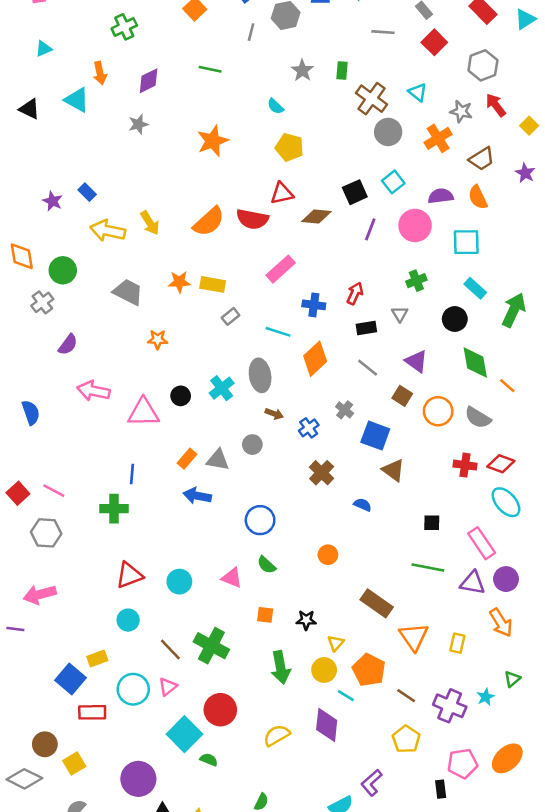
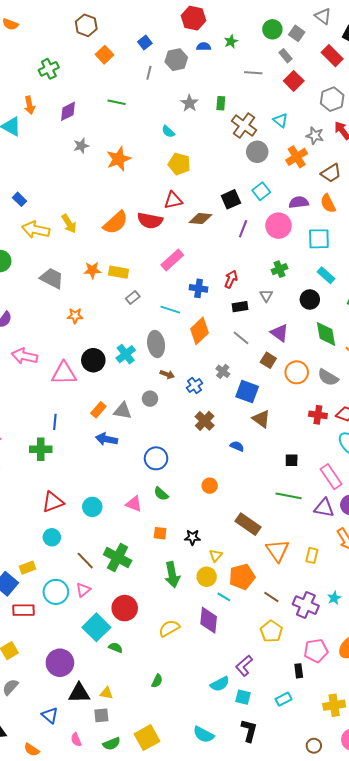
gray star: (138, 124) -> (81, 146), moved
black circle: (181, 396) -> (93, 360), size x1.5
orange pentagon: (369, 670) -> (242, 577), turned 30

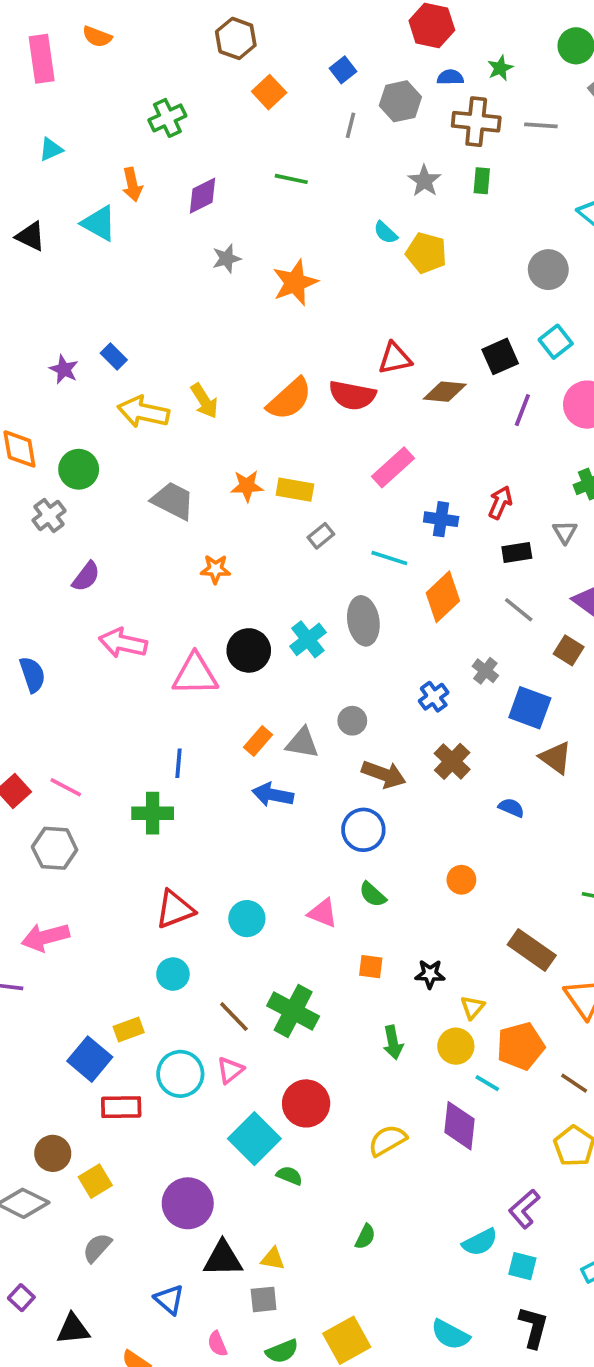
brown cross: (244, 125) -> (476, 122), moved, turned -30
yellow pentagon: (179, 164) -> (426, 253), moved
brown arrow: (167, 374) -> (384, 774), moved, size x1.6
green arrow: (172, 575) -> (393, 1042), size x0.7

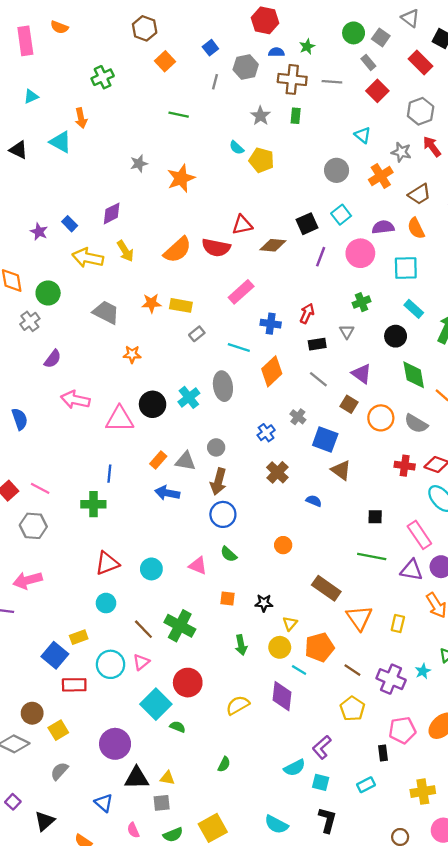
purple diamond: (203, 196) -> (112, 213), moved
brown arrow: (384, 774) -> (218, 482), moved, turned 85
black triangle: (73, 1329) -> (45, 821), turned -35

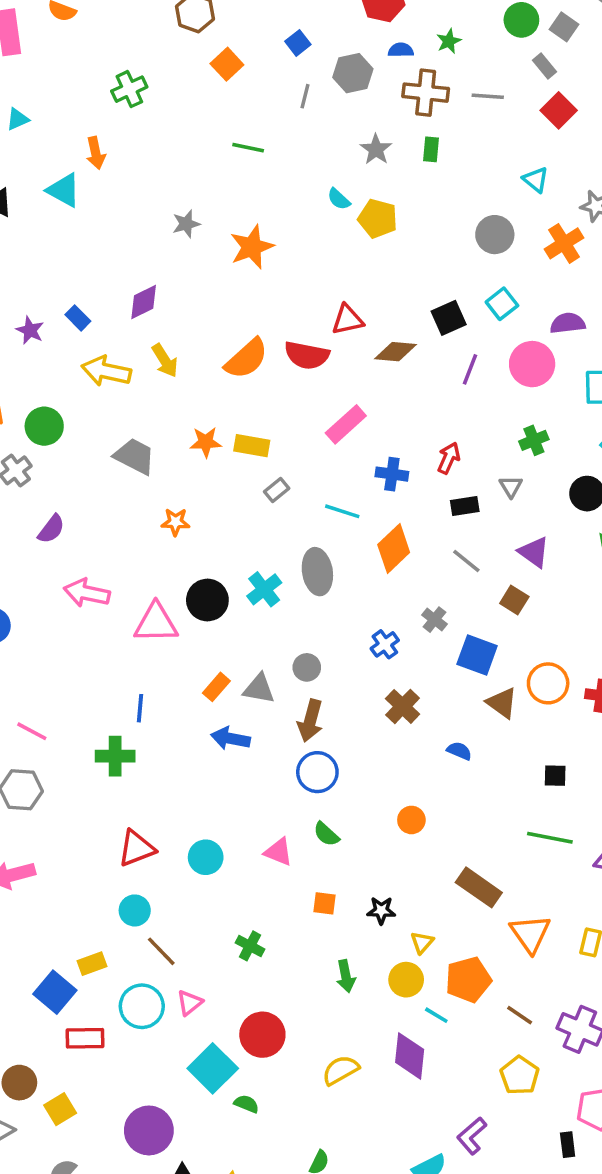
orange circle: (381, 418) -> (548, 683), moved
green cross: (180, 626) -> (250, 946), size x0.6
brown line: (143, 629) -> (161, 951), moved

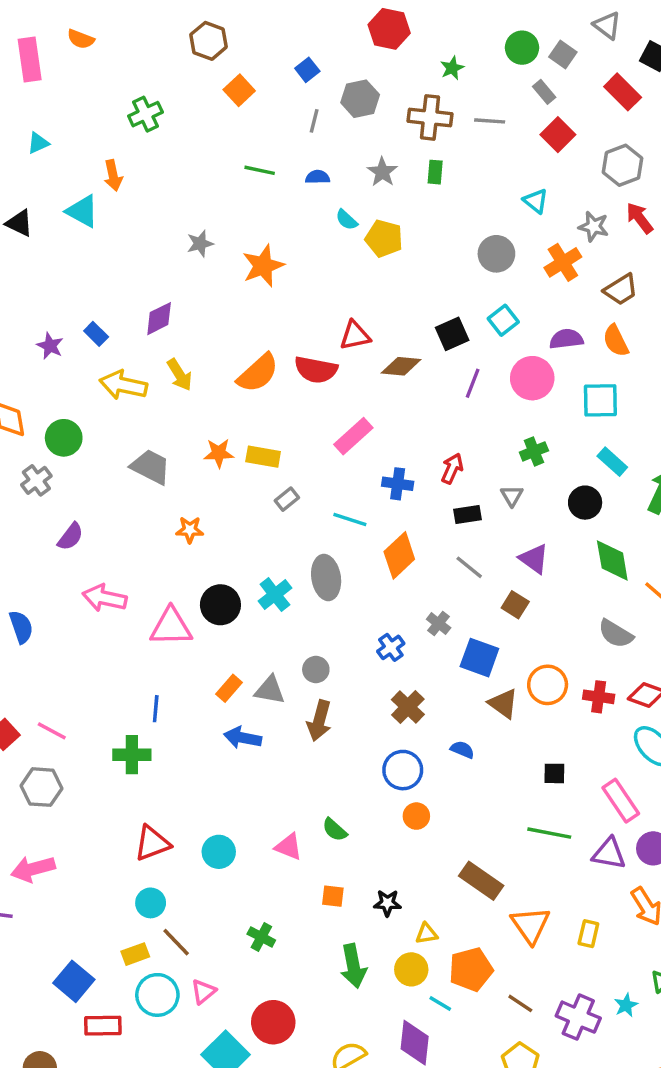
blue semicircle: (401, 50) -> (318, 177), moved
blue circle: (317, 772) -> (403, 770), moved
yellow triangle: (422, 942) -> (427, 934), turned 40
yellow rectangle: (92, 964) -> (135, 954), moved
green arrow: (346, 976) -> (353, 966), size x1.4

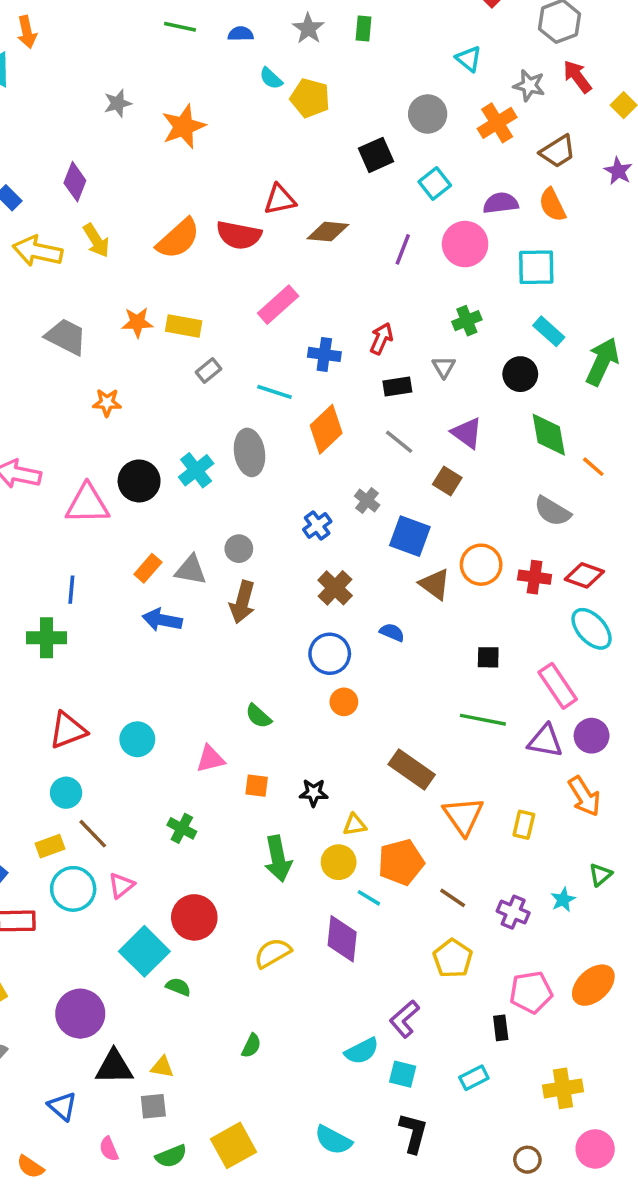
purple diamond: (159, 319) -> (75, 182), turned -42
black square: (452, 334) -> (376, 155), moved
pink triangle: (289, 847) -> (210, 759), moved, turned -36
purple cross: (578, 1017) -> (513, 912), size x0.7

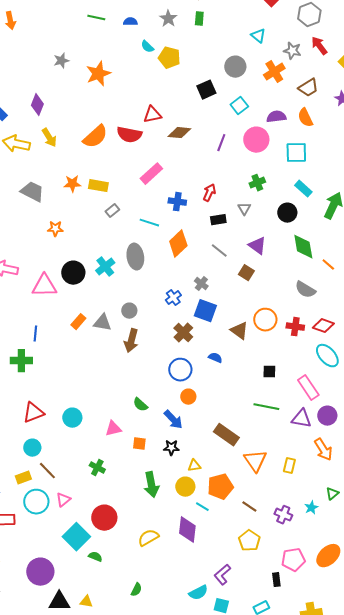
blue square: (410, 536) -> (205, 311), moved
blue arrow: (162, 620) -> (173, 420), moved, turned -145

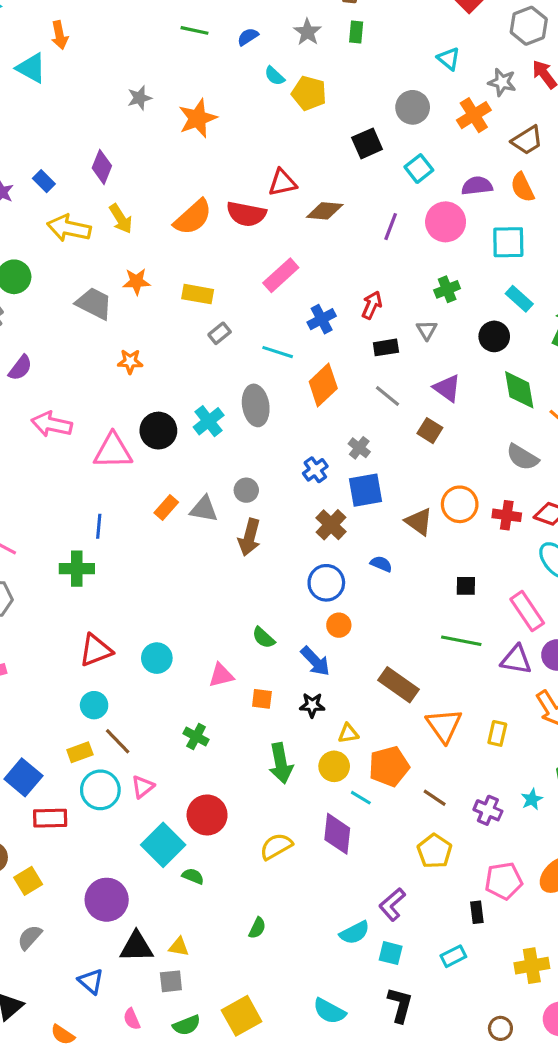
blue semicircle: (130, 22) -> (248, 37), turned -32
orange star: (72, 184) -> (136, 281), moved
blue cross: (177, 202) -> (322, 319), turned -36
blue square: (205, 311) -> (366, 490), turned -30

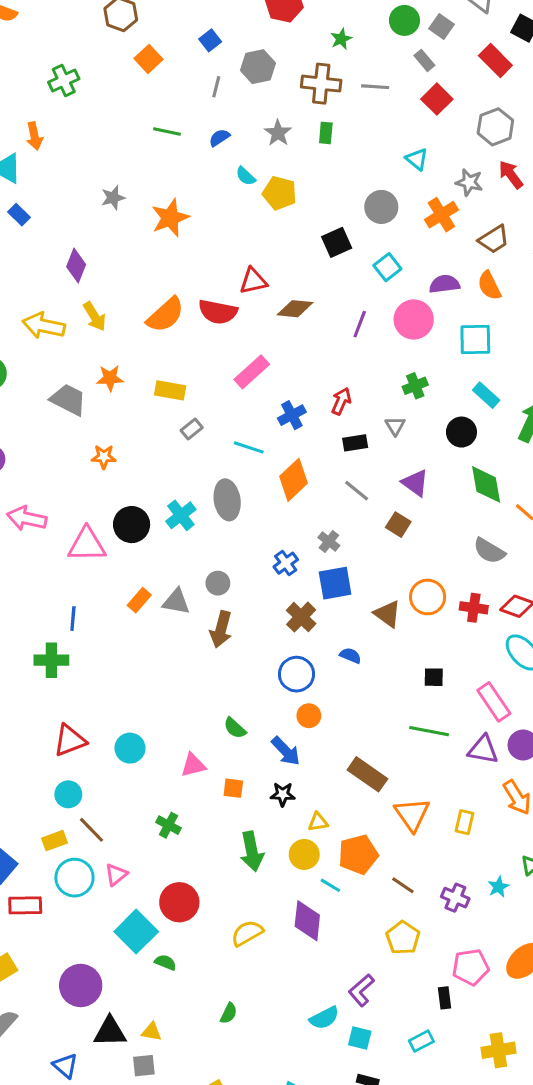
blue rectangle: (44, 181) -> (19, 215), moved

